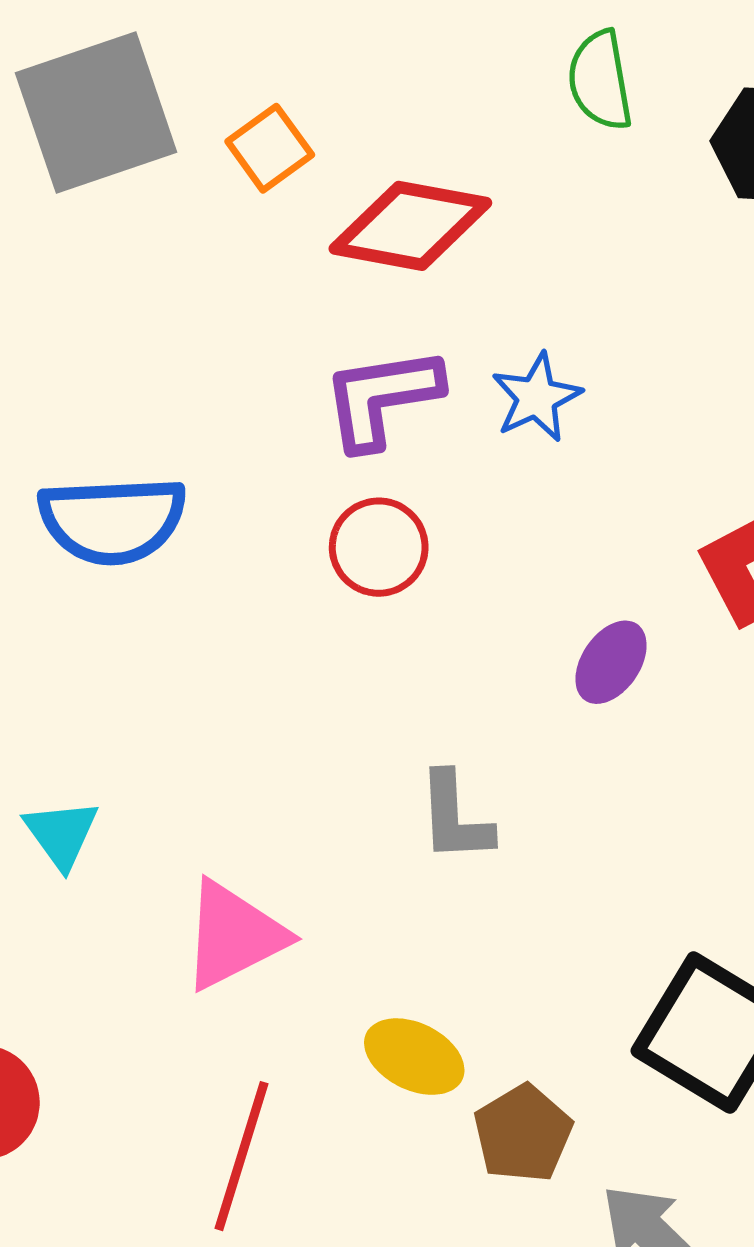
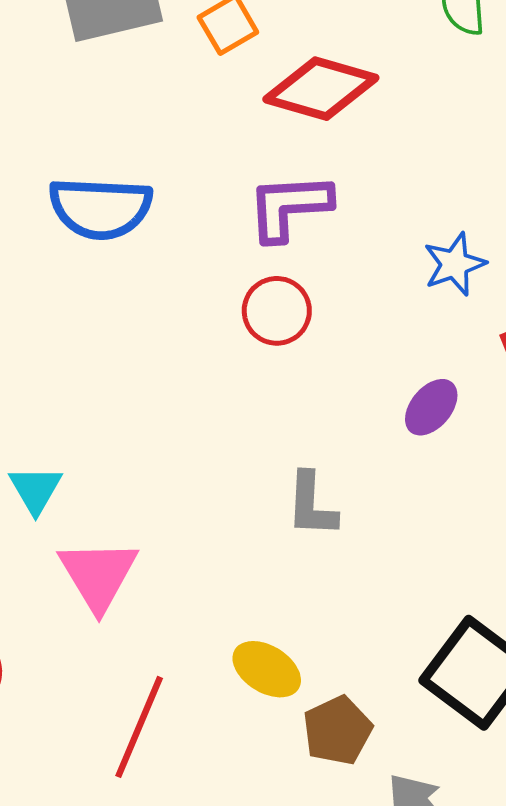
blue star: (537, 397) -> (455, 264), moved
blue semicircle: (112, 520) -> (100, 208), moved
pink triangle: (234, 935) -> (98, 575), moved, turned -40

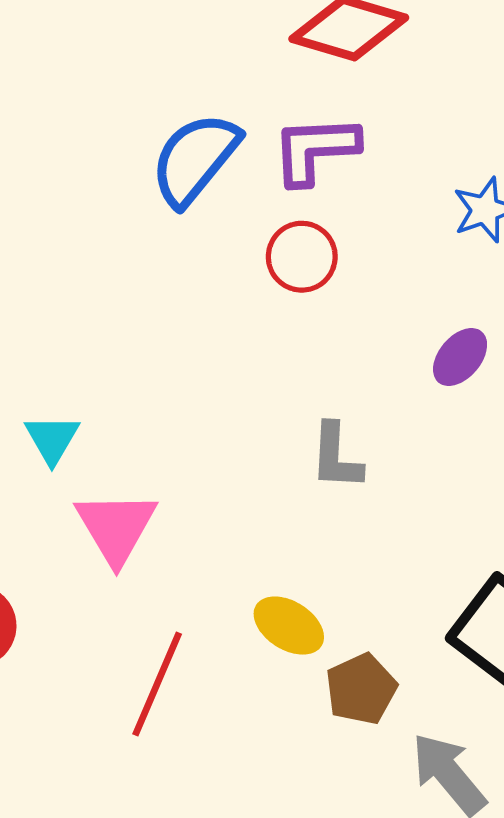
blue semicircle: (100, 208) -> (195, 159), moved, turned 126

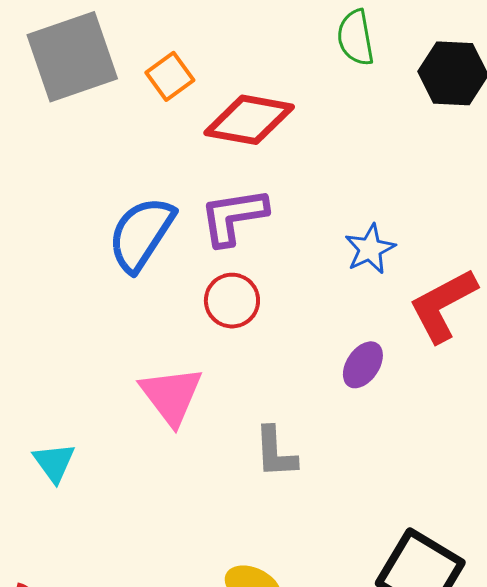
pink triangle: (116, 527) -> (171, 395), moved

